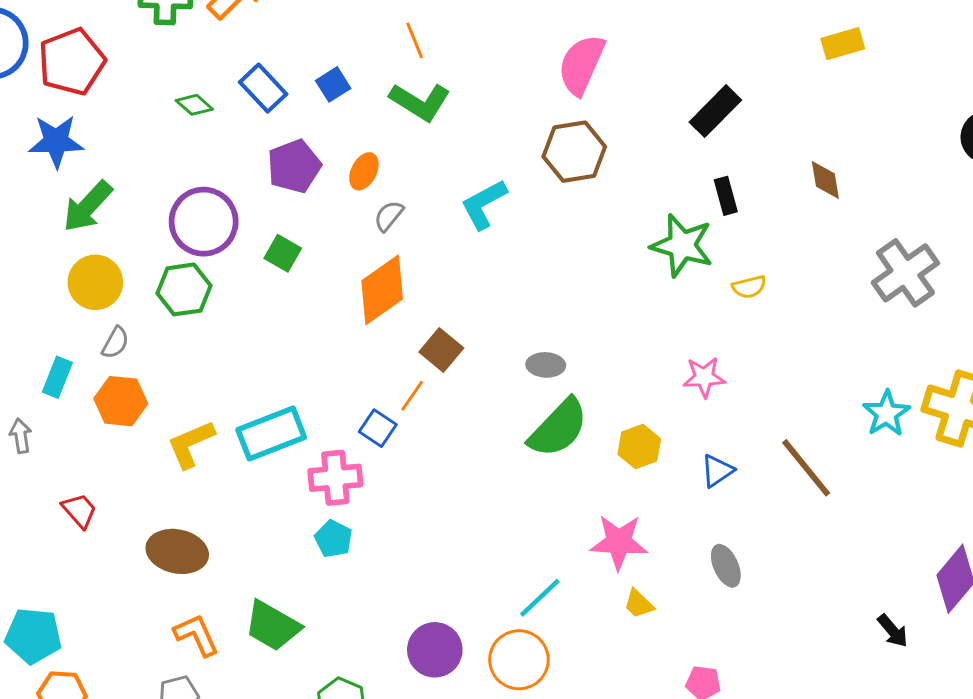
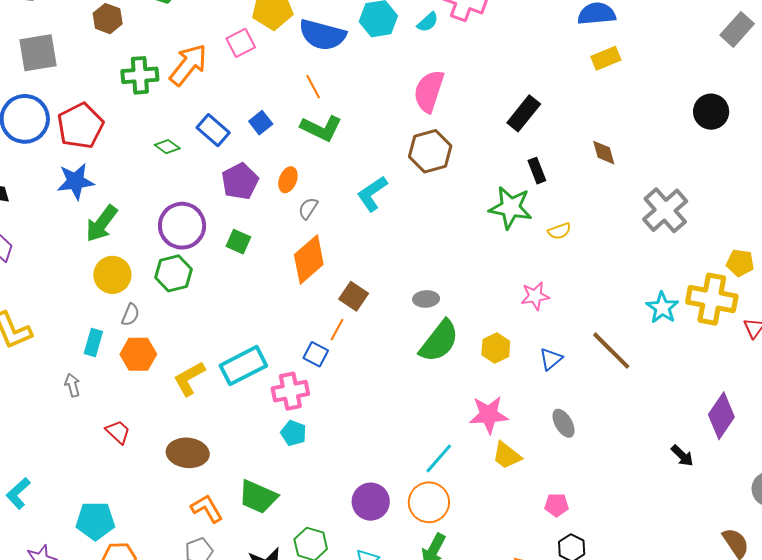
yellow trapezoid: (639, 604) -> (507, 455), size x1.4

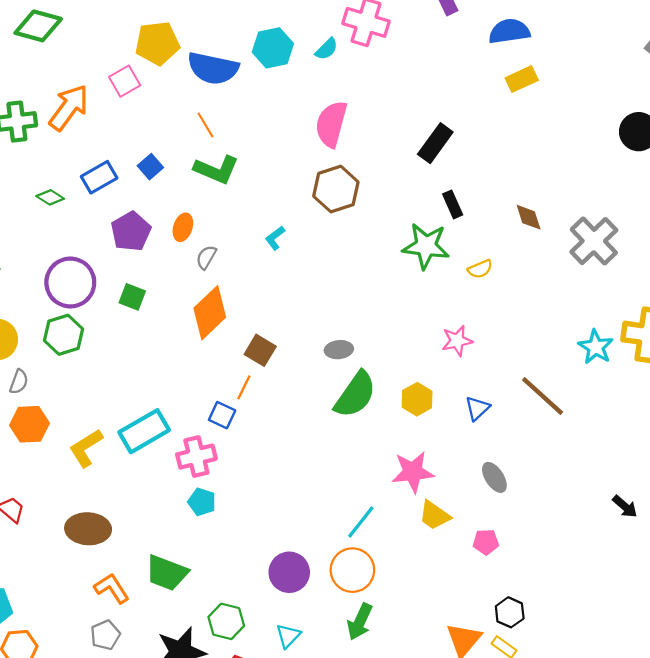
blue rectangle: (213, 130) -> (99, 177), turned -68
brown diamond: (604, 153) -> (529, 217), moved
cyan L-shape: (372, 194) -> (275, 238), size x0.6
pink pentagon: (556, 505) -> (486, 542), moved

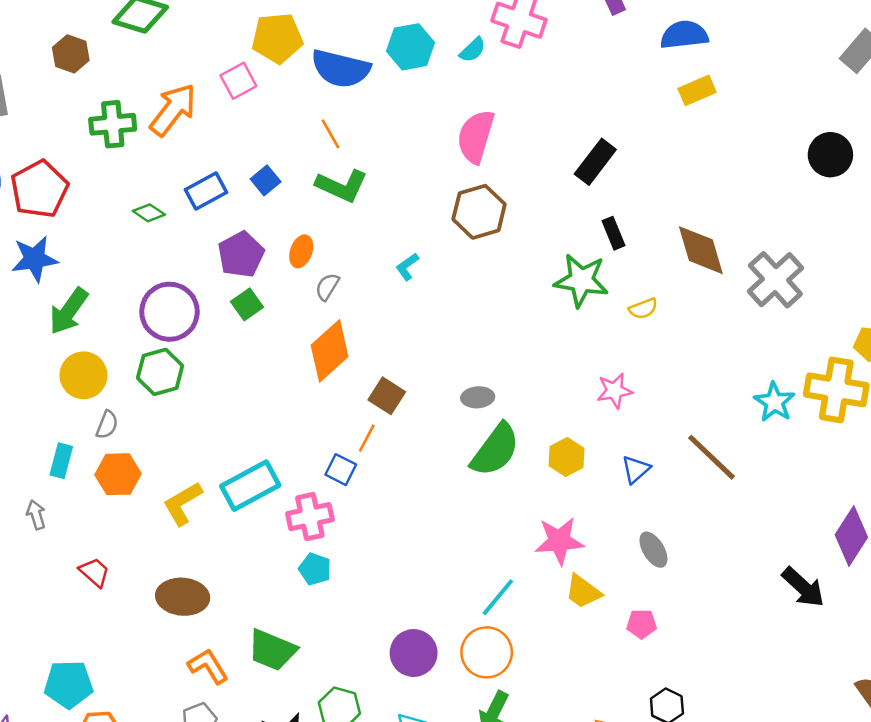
brown diamond: (529, 217) -> (701, 250), size x1.6
green square: (132, 297) -> (247, 304), moved, turned 32
black arrow: (625, 506) -> (803, 587), size x1.5

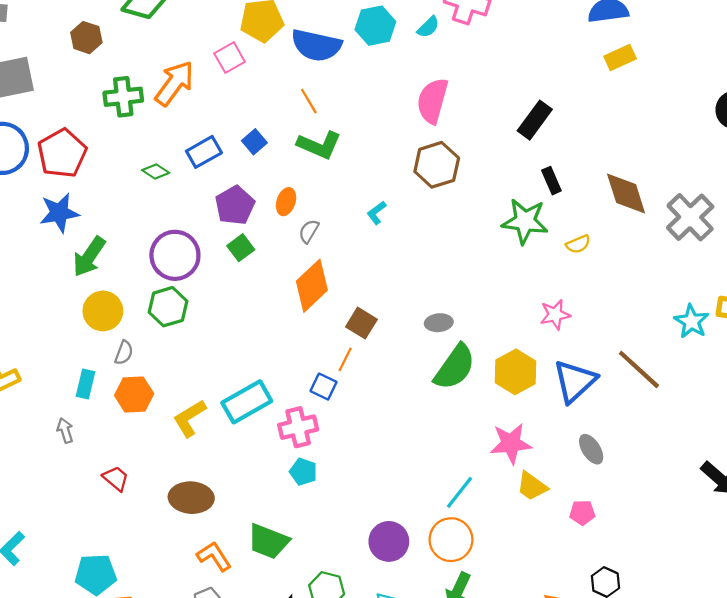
yellow hexagon: (567, 457) -> (515, 372), size x1.4
blue triangle: (636, 469) -> (575, 381), size x1.8

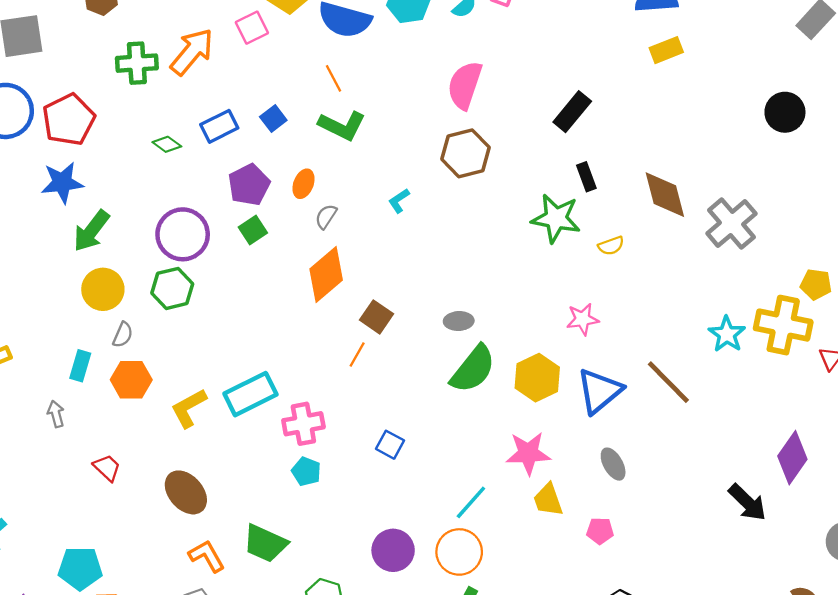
blue square: (324, 387) -> (390, 445), moved
yellow trapezoid: (532, 486) -> (548, 500), turned 32
brown ellipse: (191, 498) -> (186, 492), turned 42

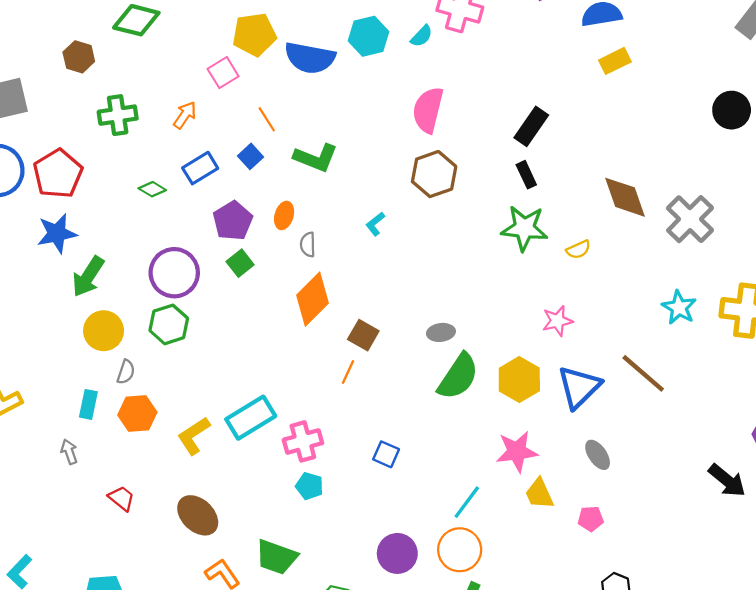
orange arrow: (192, 52) -> (185, 115), moved, size x0.6
orange line: (333, 78) -> (267, 119), moved
black rectangle: (586, 177) -> (526, 175), moved
gray semicircle: (326, 216) -> (308, 245), turned -30
cyan star: (727, 334) -> (679, 307), moved

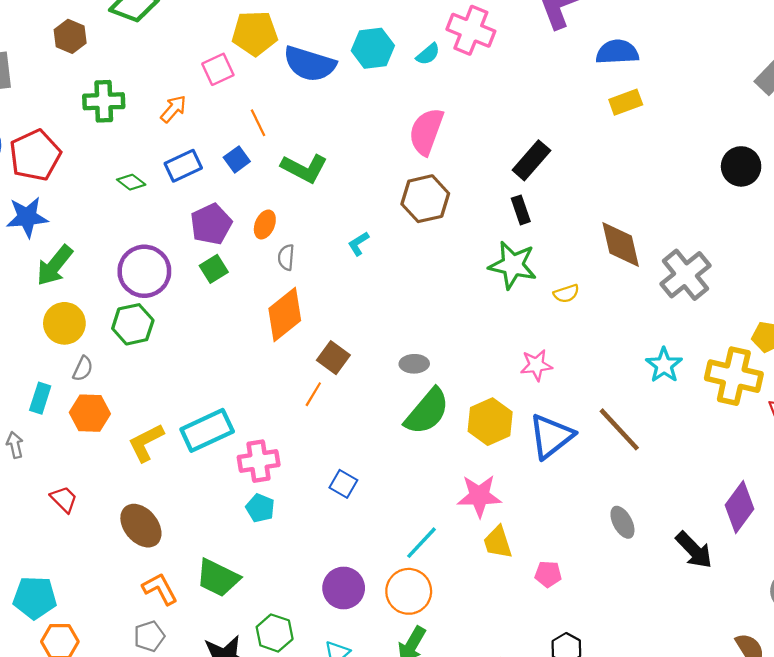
gray ellipse: (598, 455) -> (622, 522), moved

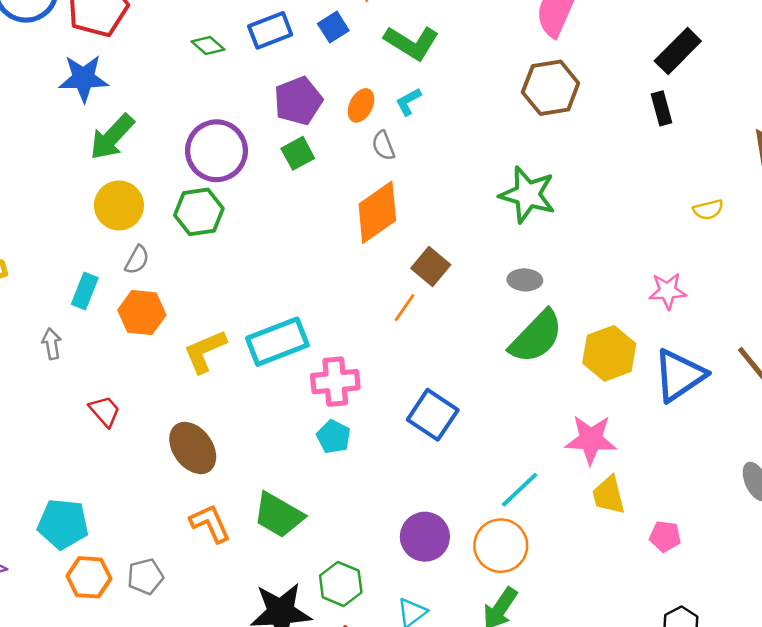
cyan L-shape: (358, 244) -> (408, 102), moved
gray semicircle: (286, 257) -> (383, 146), turned -30
green star: (513, 265) -> (528, 195), moved
blue square: (343, 484) -> (433, 415), size x1.5
gray pentagon: (149, 636) -> (145, 576), moved

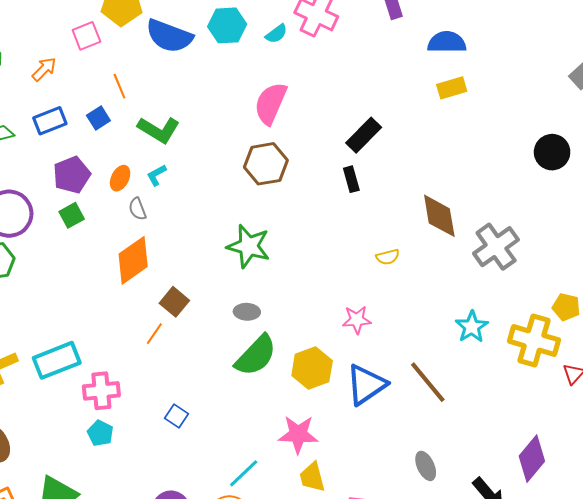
blue square: (433, 415) -> (176, 416), size x0.6

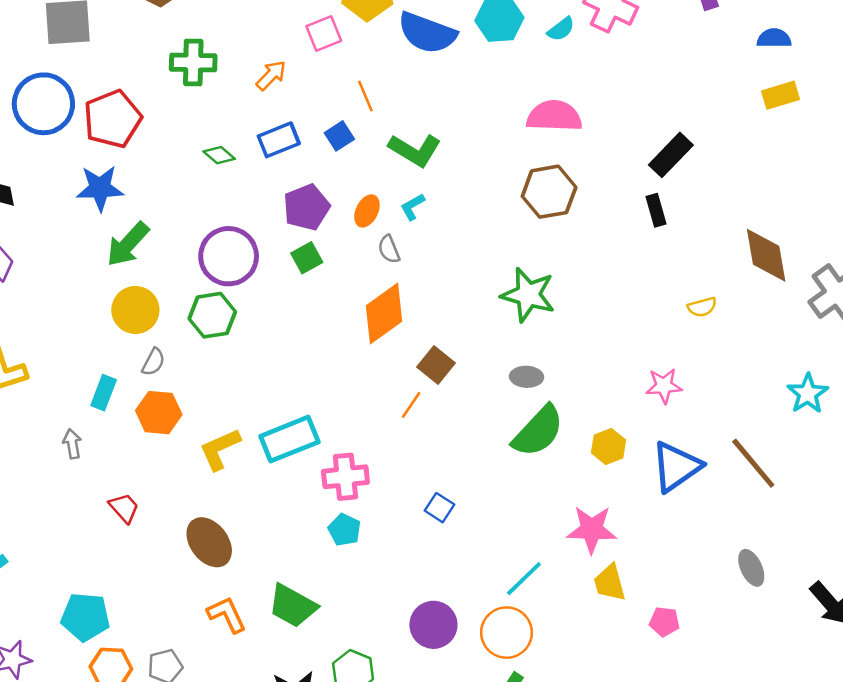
blue semicircle: (447, 42) -> (774, 38), size x0.7
pink semicircle: (271, 103) -> (554, 116), turned 69
yellow hexagon: (312, 368) -> (608, 446), size x0.7

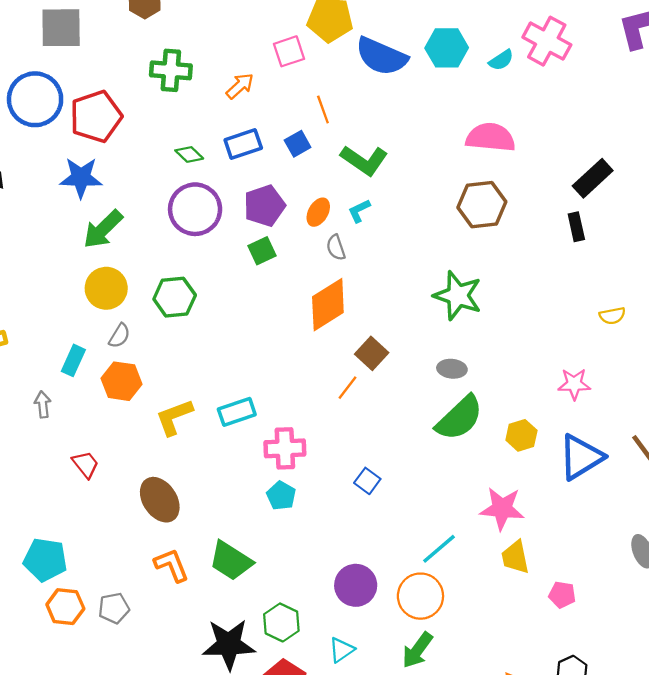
purple circle: (229, 256) -> (195, 209), moved
cyan rectangle: (289, 439) -> (237, 412), size x0.7

